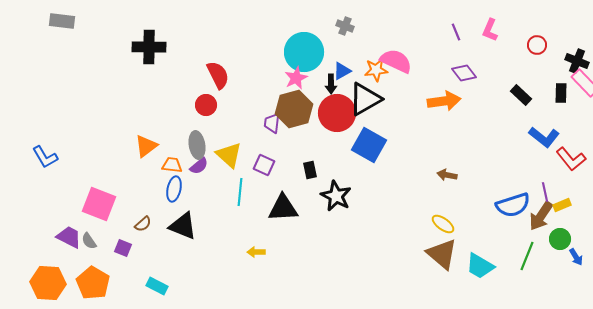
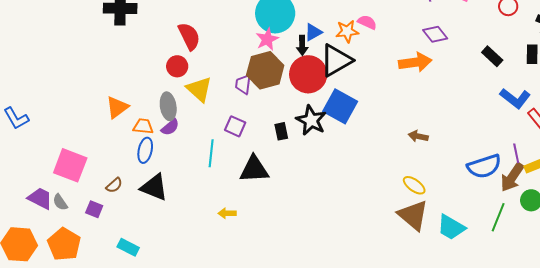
pink semicircle: (396, 61) -> (367, 22), size x0.6
yellow triangle: (229, 155) -> (199, 89), moved
black star: (336, 196) -> (311, 120), moved

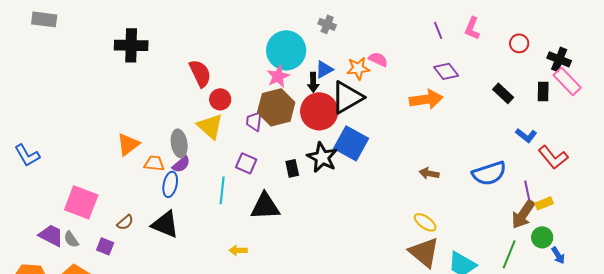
red circle: (177, 66) -> (220, 99), moved
blue L-shape: (515, 98) -> (526, 135), size x0.7
blue ellipse: (145, 150) -> (170, 184), moved
blue semicircle: (484, 166) -> (489, 173), moved

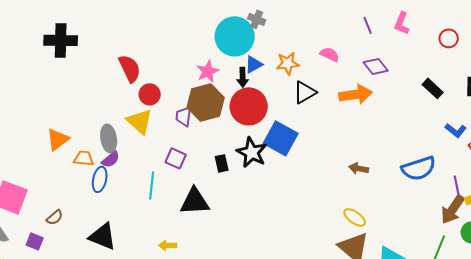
cyan circle: (286, 50) -> (235, 36), moved
pink semicircle: (378, 59) -> (330, 54), moved
black triangle: (347, 97) -> (305, 92), moved, size x0.7
black triangle: (165, 224) -> (103, 236), moved

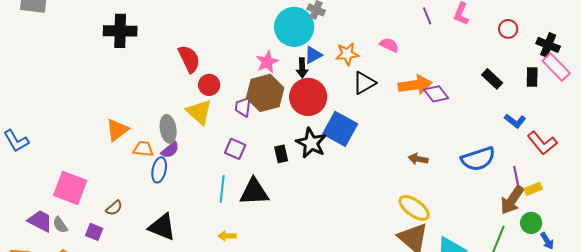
purple diamond: (376, 66) -> (436, 94), moved
cyan line: (152, 185) -> (222, 189), moved
yellow ellipse: (355, 217) -> (414, 208), size x1.4

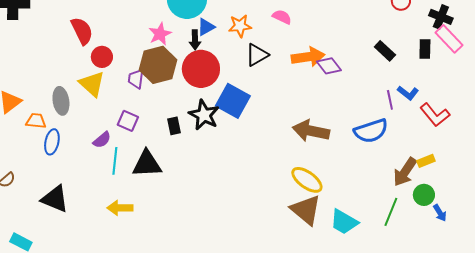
purple semicircle: (170, 150) -> (102, 140), moved
brown arrow: (418, 159) -> (311, 131), size x1.8
purple line: (516, 176) -> (390, 100), moved
yellow arrow: (227, 236) -> (120, 208), size x1.4

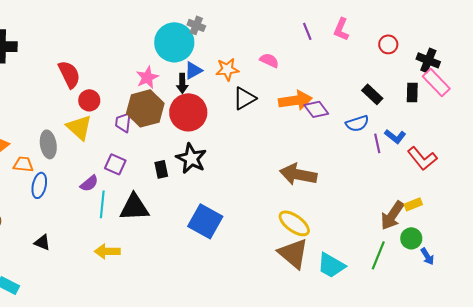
blue square: (233, 101) -> (205, 221), moved
blue semicircle: (371, 131) -> (357, 123), moved, size x0.7
black triangle: (55, 199) -> (42, 242), size x0.6

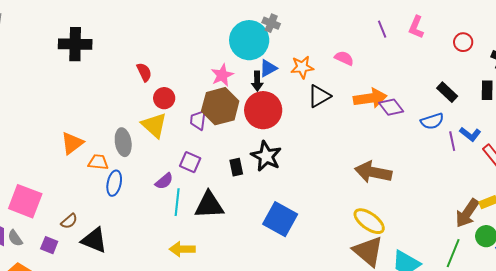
red semicircle: (69, 74) -> (144, 72), size x0.7
black triangle: (42, 242) -> (94, 240), moved, size x1.6

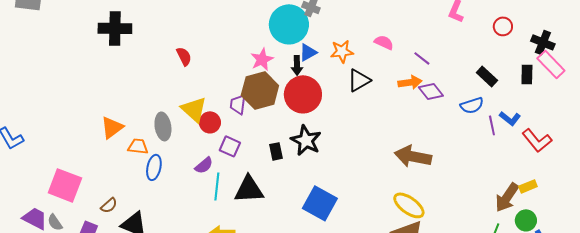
purple line: (382, 29) -> (422, 58), moved, turned -30
red circle: (164, 98) -> (210, 122), moved
orange arrow: (370, 98) -> (410, 82), size x0.7

